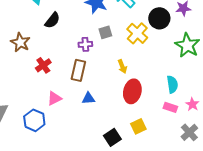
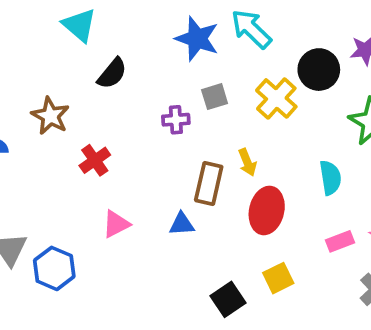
brown rectangle: (78, 70) -> (209, 183), moved
cyan semicircle: (172, 84) -> (330, 178), moved
pink rectangle: (170, 107) -> (340, 241), turned -40
blue hexagon: (34, 120) -> (54, 268), moved

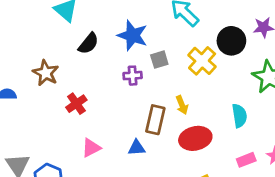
blue star: (197, 39) -> (133, 35), moved
red ellipse: (267, 210) -> (195, 138), turned 64

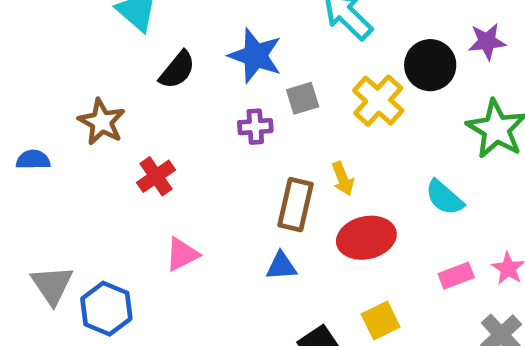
cyan semicircle: (239, 116) -> (444, 198), turned 140
blue triangle: (137, 148) -> (281, 266), moved

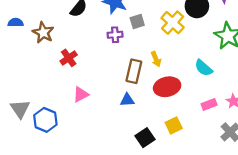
blue semicircle: (33, 160) -> (16, 23), moved

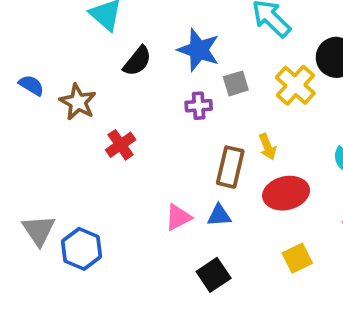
blue semicircle: (16, 23) -> (31, 85), turned 32
pink triangle: (81, 94) -> (178, 217), moved
black square: (145, 138) -> (214, 275), moved

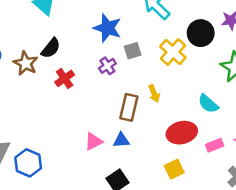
black semicircle: (137, 61) -> (51, 48), moved
purple cross: (199, 106) -> (107, 66), turned -30
red cross: (121, 145) -> (65, 78), moved
red ellipse: (286, 193) -> (182, 133), moved

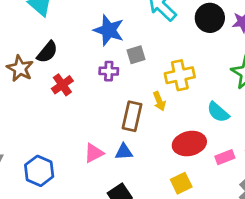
black circle: (201, 33) -> (210, 18), moved
yellow cross: (173, 52) -> (180, 75), moved, turned 36
purple cross: (107, 66) -> (109, 71), turned 36
blue hexagon: (28, 163) -> (39, 171), moved

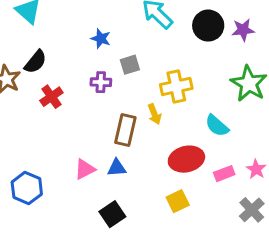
blue star: (109, 30) -> (101, 39), size x0.6

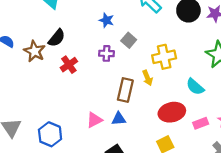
gray square: (130, 65) -> (129, 40), turned -32

